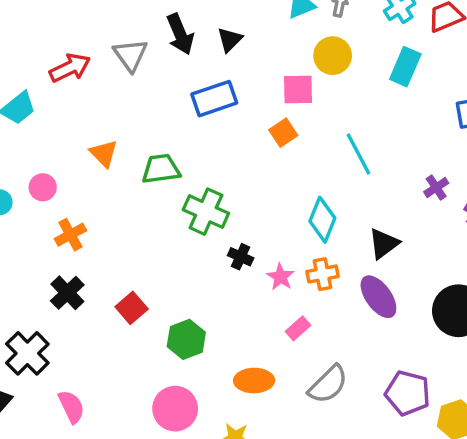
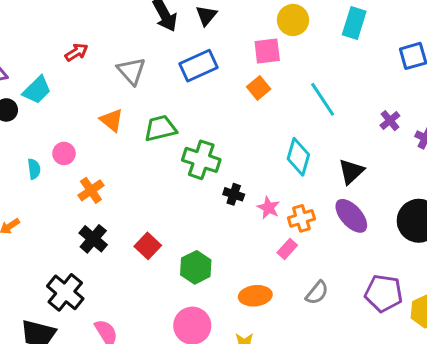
gray triangle: (131, 55) -> (131, 71), moved
red arrow: (70, 68) -> (76, 52), size x0.7
orange cross: (323, 274) -> (301, 218), moved
gray semicircle: (328, 384) -> (317, 293), size x0.7

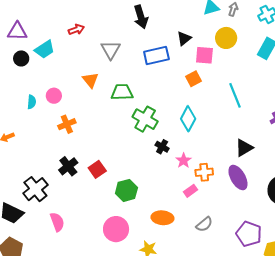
black triangle: (206, 15) -> (184, 38), moved
cyan diamond: (298, 157) -> (188, 119), moved
black cross: (93, 239) -> (68, 166), moved

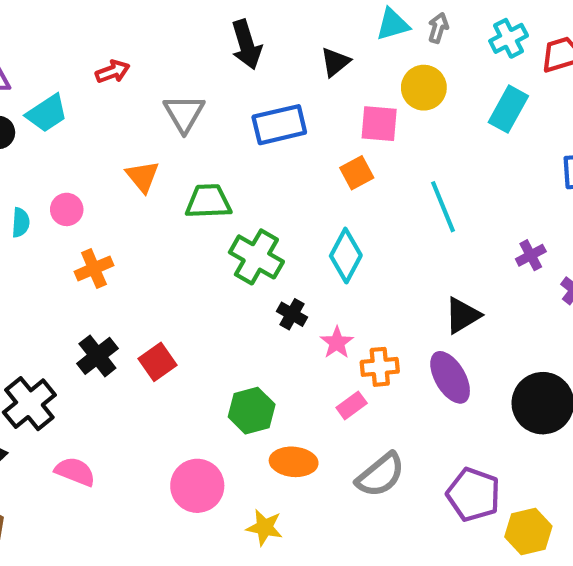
black triangle: (184, 38) -> (335, 62), moved
green hexagon: (126, 190) -> (252, 411), moved
pink semicircle: (57, 222) -> (75, 472), turned -48
gray semicircle: (204, 224) -> (381, 475), size x1.4

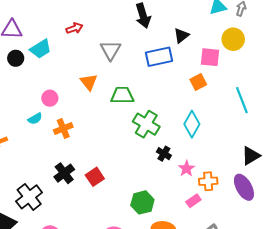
black triangle: (335, 62) -> (181, 36), moved
cyan semicircle: (21, 223) -> (35, 119), moved, turned 56

